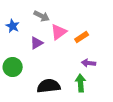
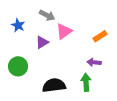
orange rectangle: (82, 37) -> (100, 36), moved

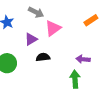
orange rectangle: (100, 36) -> (91, 20), moved
black semicircle: (54, 85) -> (43, 57), moved, size x0.6

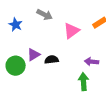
pink triangle: (53, 28) -> (72, 31), moved
purple triangle: (31, 39) -> (34, 55), moved

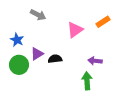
gray arrow: (45, 15) -> (38, 15), moved
blue star: (16, 25) -> (17, 40), moved

